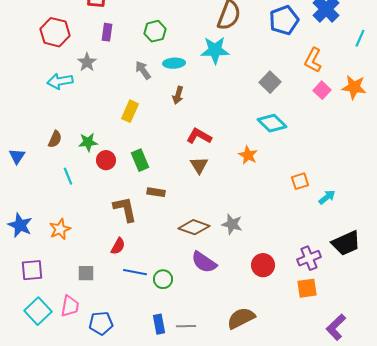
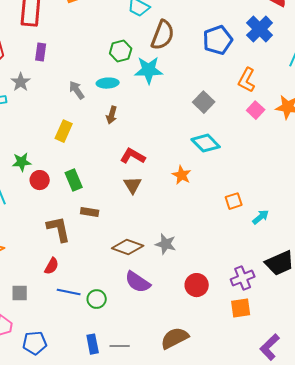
green hexagon: (155, 31) -> (121, 51), moved

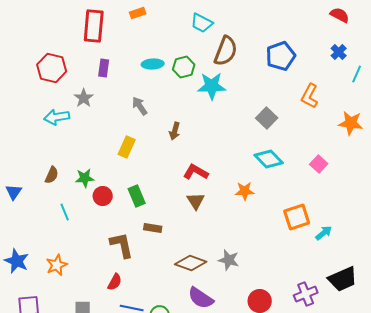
blue cross: (260, 29) -> (339, 52), moved, size x0.6
cyan ellipse: (108, 83) -> (153, 64), moved
pink square: (256, 110) -> (319, 164), moved
orange star: (182, 175) -> (245, 191), turned -30
orange square: (234, 201) -> (297, 217), size x1.5

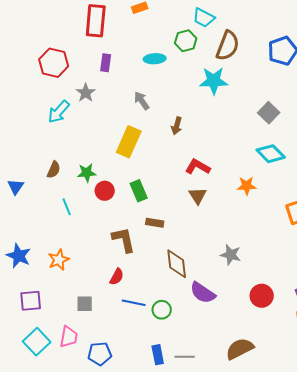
green hexagon: (184, 67) -> (186, 41), moved
cyan arrow: (57, 117) -> (59, 112), turned -40
yellow rectangle: (127, 147) -> (129, 142), size x1.4
brown diamond: (191, 263) -> (177, 264), moved, turned 64

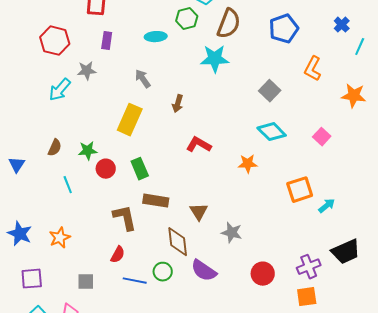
gray star: (86, 93) -> (87, 71), turned 30
brown triangle: (198, 196) -> (199, 212), moved
brown rectangle: (155, 223) -> (156, 201), size x1.4
green circle: (162, 310) -> (163, 272), moved

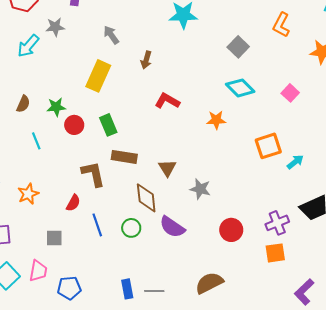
red semicircle: (118, 255) -> (73, 203), moved
blue line: (135, 281) -> (97, 225), moved, turned 60

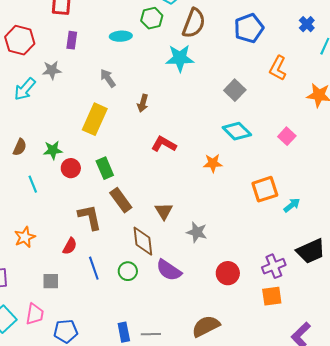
brown rectangle: (124, 157) -> (121, 200), turned 45

